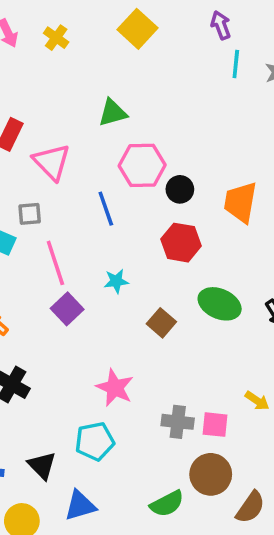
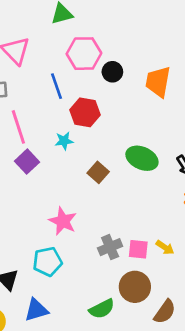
red hexagon: (181, 243) -> (85, 112), moved
yellow arrow: (257, 401) -> (165, 247), moved
gray cross: (178, 422) -> (110, 247), turned -30

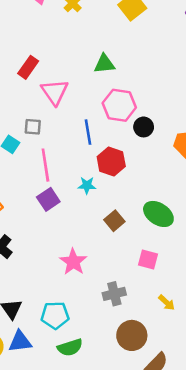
pink square: (138, 249) -> (148, 259), moved
cyan pentagon: (47, 262) -> (55, 315), moved
green semicircle: (102, 309) -> (70, 347), moved
blue triangle: (36, 310) -> (20, 342), moved

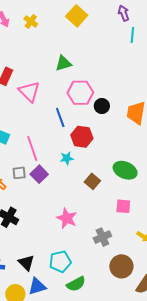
gray square: (33, 127) -> (19, 173), moved

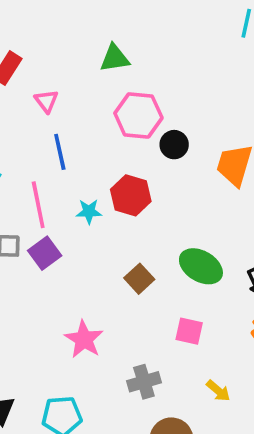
pink triangle: (29, 92) -> (46, 101), size x0.6
blue line: (60, 117) -> (60, 152), moved
cyan star: (67, 158) -> (89, 212), moved

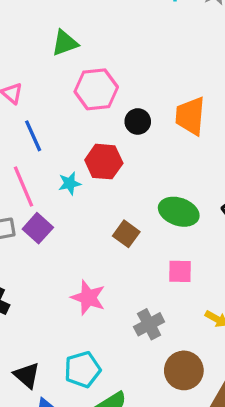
black circle: (174, 145) -> (138, 121), moved

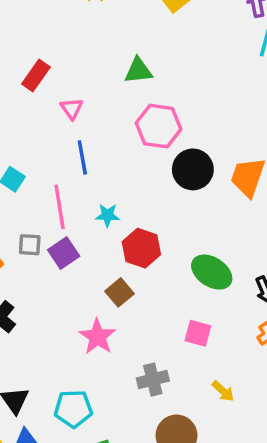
black circle: (138, 121) -> (193, 169), size x1.5
red hexagon: (104, 162) -> (141, 248), moved
brown square: (126, 234) -> (119, 292), moved

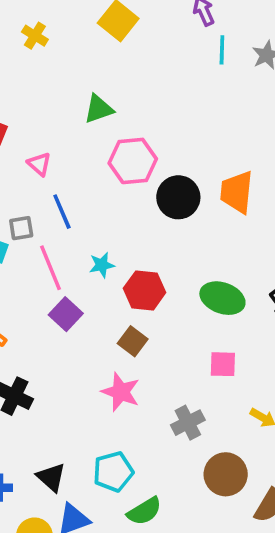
gray square: (30, 245) -> (21, 228), moved

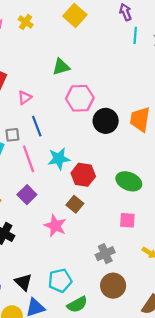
pink triangle: (39, 164) -> (25, 98), turned 40
cyan star: (102, 265) -> (59, 159), size x1.5
purple square: (66, 314) -> (27, 195), moved
pink star: (121, 392) -> (55, 226), moved
brown circle: (226, 474) -> (113, 286), moved

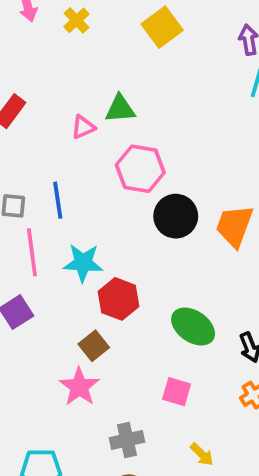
pink triangle: (25, 98) -> (83, 127), moved
pink star: (55, 226) -> (79, 387), moved

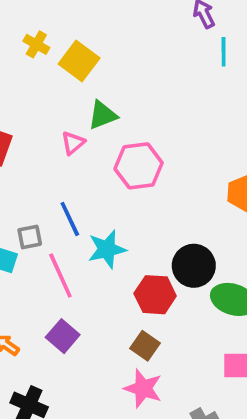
yellow square: (162, 27) -> (79, 61), moved
black circle: (176, 216) -> (194, 266), moved
cyan star: (83, 263) -> (107, 249), moved

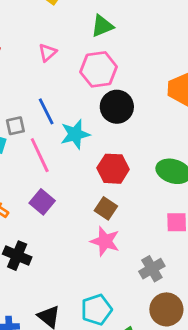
green triangle: (103, 115) -> (102, 26), moved
black circle: (194, 266) -> (117, 107), moved

